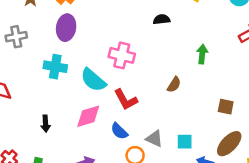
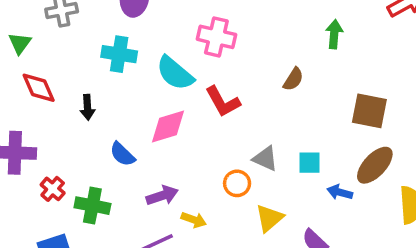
brown square: (226, 107) -> (369, 111), size x1.5
black arrow: (46, 124) -> (87, 107), moved
blue semicircle: (119, 131) -> (122, 154), moved

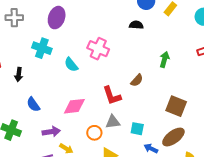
cyan semicircle: (175, 73) -> (71, 65), size x0.7
red L-shape: (223, 102) -> (112, 96), moved
pink diamond: (168, 126) -> (74, 106), moved
gray triangle: (265, 159) -> (113, 122), turned -42

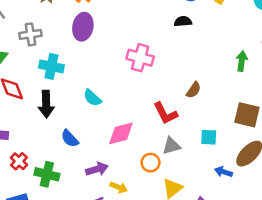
cyan cross: (42, 48) -> (51, 66), moved
green arrow: (164, 59) -> (242, 61), moved
cyan semicircle: (71, 65) -> (92, 98), moved
black arrow: (19, 75) -> (46, 104), size x1.5
cyan square: (137, 129) -> (209, 137), moved

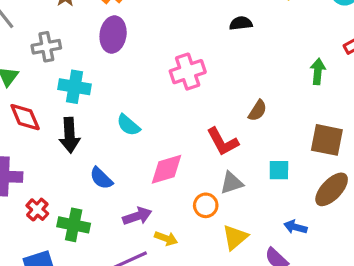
pink cross: (140, 58) -> (188, 72), turned -32
blue arrow: (223, 172) -> (295, 227), moved

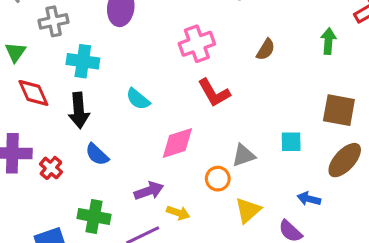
brown semicircle: (258, 111) -> (266, 49), moved
red L-shape: (223, 142) -> (214, 93), moved
blue semicircle: (101, 178) -> (97, 154), moved
red cross: (37, 210) -> (51, 168), moved
green cross: (74, 225) -> (94, 216), moved

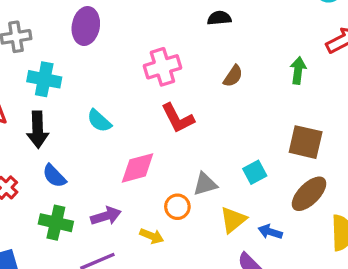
cyan square: (291, 142) -> (255, 172), turned -30
yellow triangle: (248, 210) -> (233, 220), moved
yellow arrow: (178, 213) -> (152, 236), moved
green cross: (94, 216) -> (56, 223), moved

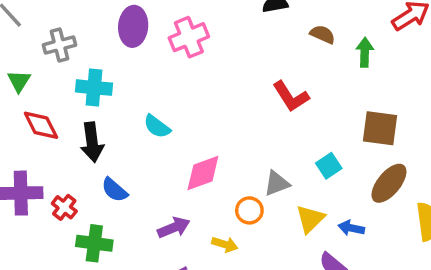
pink cross: (162, 67) -> (189, 37), moved
brown semicircle: (233, 76) -> (323, 34), moved, turned -95
red L-shape: (178, 118) -> (291, 96), moved
green cross: (56, 223) -> (94, 243), moved

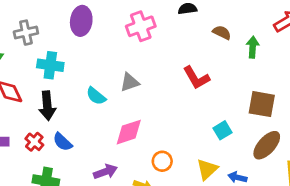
pink cross: (189, 37) -> (141, 26), moved
gray triangle: (277, 183) -> (130, 82), moved
red cross: (64, 207) -> (34, 142), moved

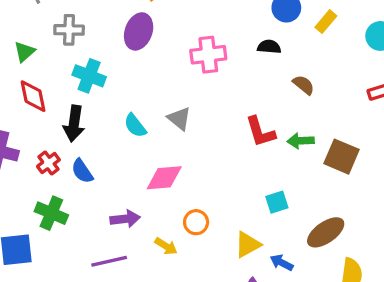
green arrow: (253, 47) -> (301, 141), moved, turned -110
gray triangle: (130, 82) -> (179, 119), turned 45
brown square: (262, 104) -> (341, 157), moved

